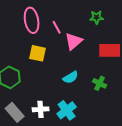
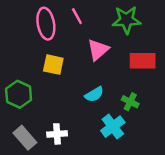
green star: (97, 17) -> (126, 20), size x1.6
pink line: (57, 27) -> (77, 16), moved
cyan cross: (67, 110) -> (113, 127), moved

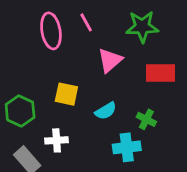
yellow square: (53, 65) -> (66, 94), moved
cyan cross: (113, 127) -> (127, 147), turned 30
white cross: (57, 134) -> (57, 140), moved

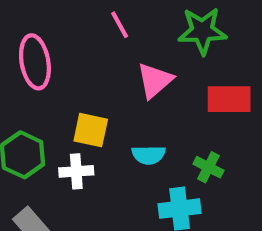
pink ellipse: (51, 31) -> (35, 62), moved
cyan semicircle: (106, 111) -> (149, 155), turned 30
white cross: (57, 140) -> (76, 171), moved

